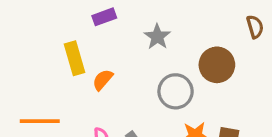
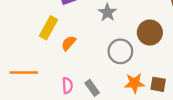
yellow rectangle: (75, 58) -> (49, 28), turned 45

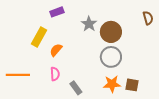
brown circle: (150, 32) -> (111, 32), moved
gray circle: (120, 51) -> (111, 57), moved
pink semicircle: (67, 86) -> (55, 74), moved

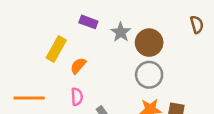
purple rectangle: (57, 12) -> (88, 22), moved, turned 40

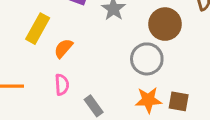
brown circle: (149, 43) -> (165, 24), moved

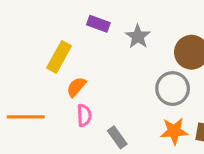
orange semicircle: (63, 48) -> (76, 87), moved

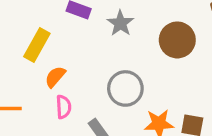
gray circle: (173, 89) -> (125, 88), moved

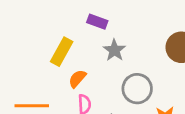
gray star: (120, 23) -> (114, 50), moved

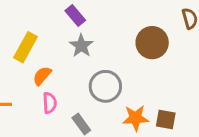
purple rectangle: (97, 22) -> (75, 16), moved, turned 30

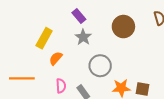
brown circle: (152, 43) -> (123, 27), moved
pink semicircle: (50, 103) -> (61, 86), moved

